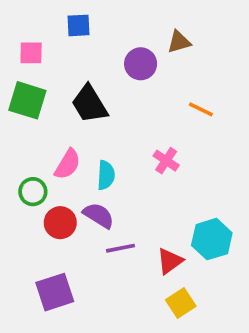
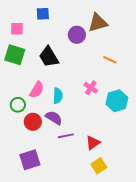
brown triangle: (179, 42) -> (98, 23), size x1.5
cyan hexagon: (212, 239) -> (117, 101), moved

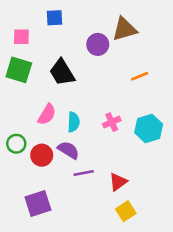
orange line: (110, 60) -> (140, 76), turned -48
pink cross: (91, 88) -> (112, 122), moved, turned 32
green circle: (18, 105) -> (16, 144), moved

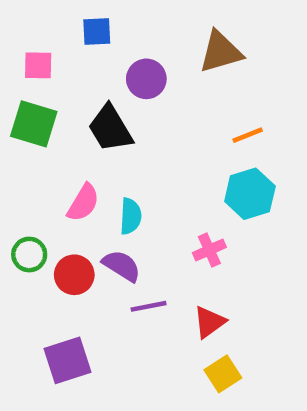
purple circle: (98, 44) -> (146, 79), moved
pink cross: (112, 122) -> (209, 250), moved
cyan hexagon: (149, 128) -> (250, 194), moved

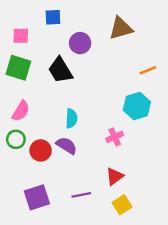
orange line: (248, 135) -> (148, 70), moved
pink semicircle: (83, 203) -> (21, 111), moved
purple line: (149, 306) -> (81, 195), moved

